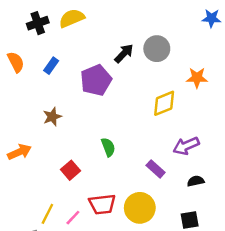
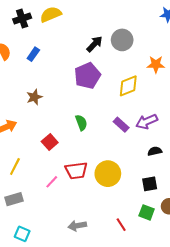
purple pentagon: (96, 80) -> (87, 76), moved
purple rectangle: (156, 169) -> (121, 125), moved
yellow line: (47, 214) -> (15, 166), moved

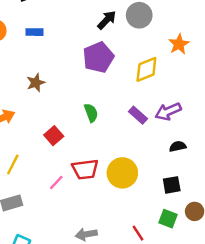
blue rectangle: (33, 54) -> (34, 32), turned 56
orange star: (156, 64) -> (179, 44), turned -30

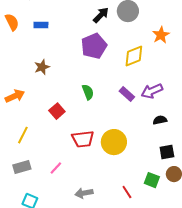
pink line: (56, 183) -> (56, 168), moved
black square: (172, 185) -> (167, 152), moved

